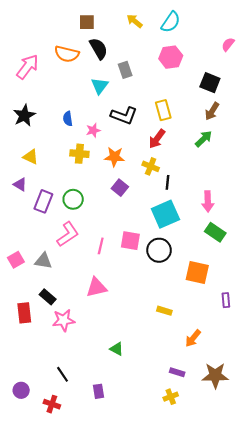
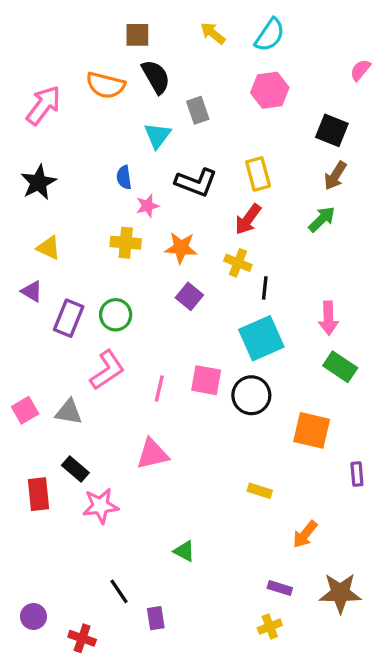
blue semicircle: (68, 119) -> (124, 177), moved
black line: (62, 374) -> (119, 591), moved

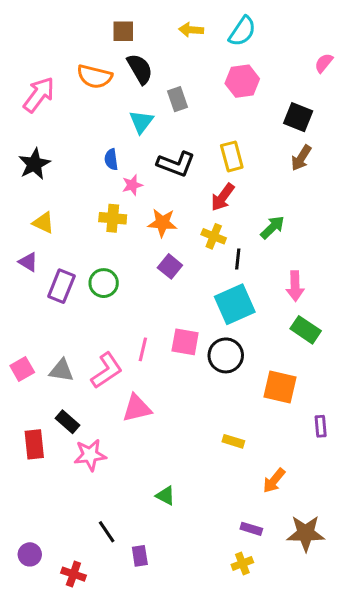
yellow arrow: (213, 33) -> (191, 30), turned -35
green arrow: (322, 219) -> (272, 227), moved
pink L-shape: (107, 370) -> (107, 371), moved

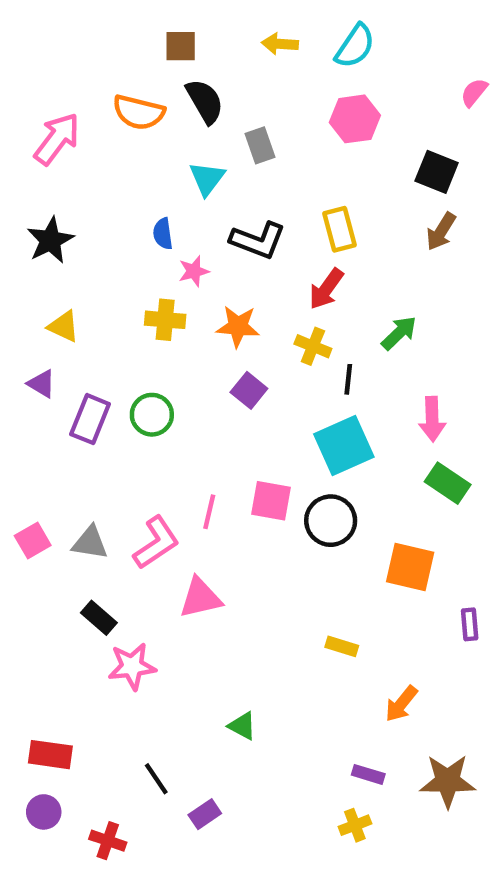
red rectangle: (34, 444) -> (50, 755), moved, turned -76
purple rectangle: (140, 556) -> (205, 814), turned 65

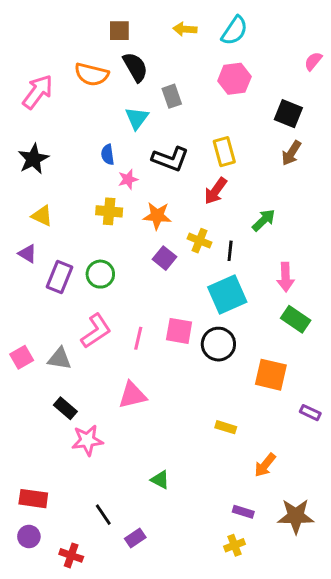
yellow cross: (313, 346) -> (199, 241), moved
pink L-shape: (156, 543) -> (96, 331), moved
purple rectangle: (470, 624) -> (310, 413), turned -60

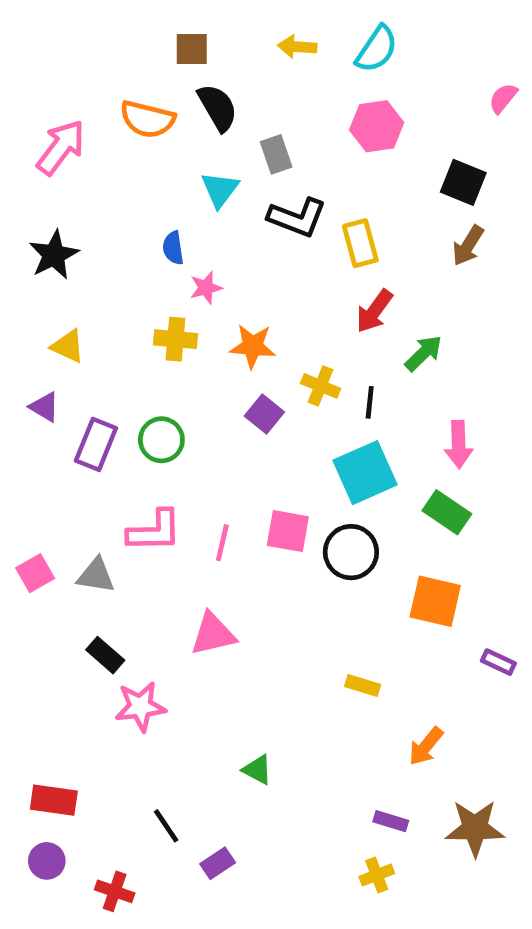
black L-shape: (170, 159) -> (297, 217), moved
red arrow: (216, 191) -> (374, 311), moved
green rectangle: (296, 319) -> (447, 512), moved
pink L-shape: (96, 331) -> (154, 531), turned 33

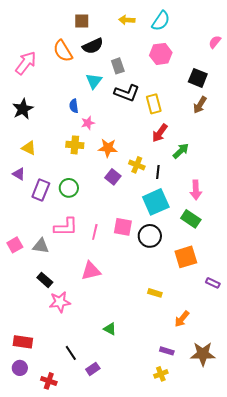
black semicircle: (218, 108) -> (93, 46), turned 95
orange semicircle: (147, 119) -> (63, 51), turned 45
orange square: (435, 601) -> (186, 257), turned -30

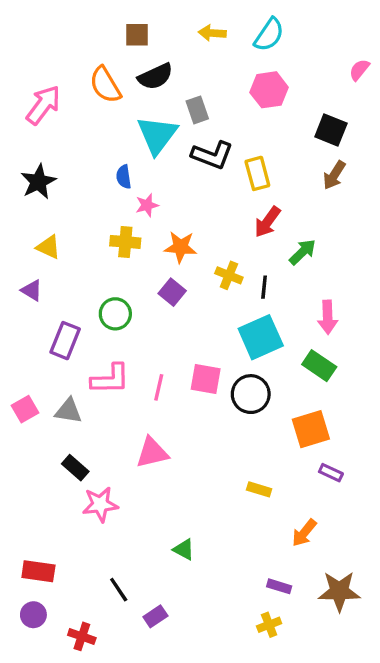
cyan triangle: (94, 81) -> (157, 135), size x1.5
purple square: (113, 177) -> (172, 292), moved
purple rectangle: (41, 190) -> (65, 341), moved
purple rectangle: (213, 283) -> (331, 473), moved

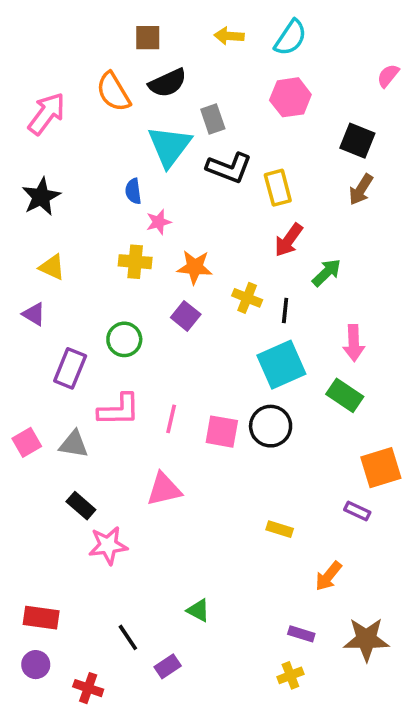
pink square: (206, 379) -> (222, 432), moved
orange square: (311, 429) -> (381, 468), moved
green triangle: (184, 550) -> (198, 610), moved

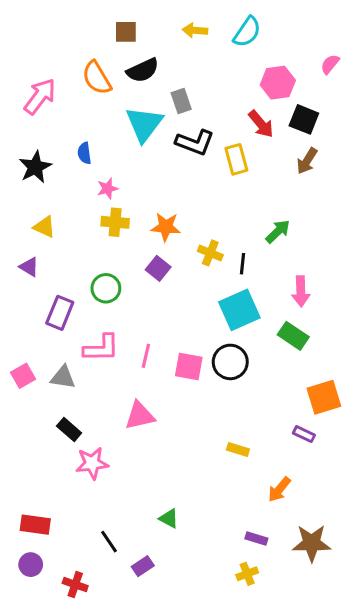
pink hexagon: (290, 97) -> (278, 83), moved
blue semicircle: (133, 191) -> (84, 153), moved
pink star: (159, 222) -> (107, 189), moved
red arrow: (289, 240) -> (261, 124), moved, turned -76

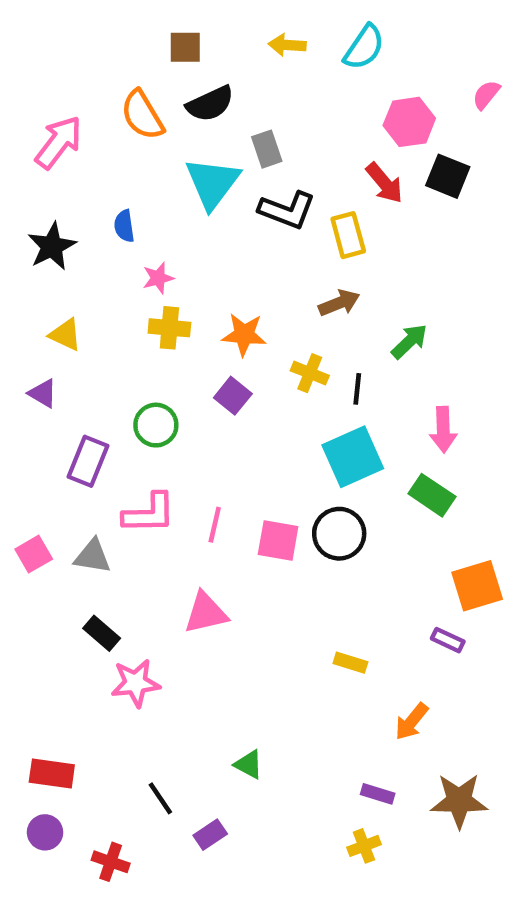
brown arrow: (307, 161) -> (339, 303), moved, turned -144

